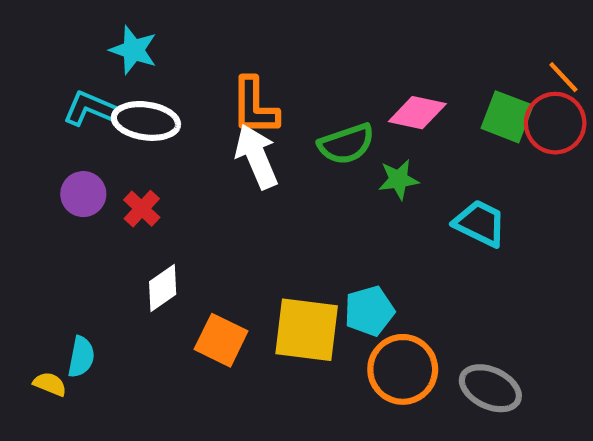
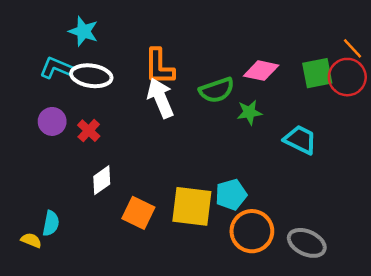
green square: (507, 117) -> (317, 73), turned -32

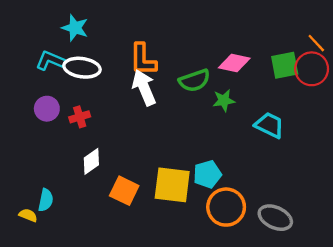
red cross: (89, 131) -> (80, 117), turned 30

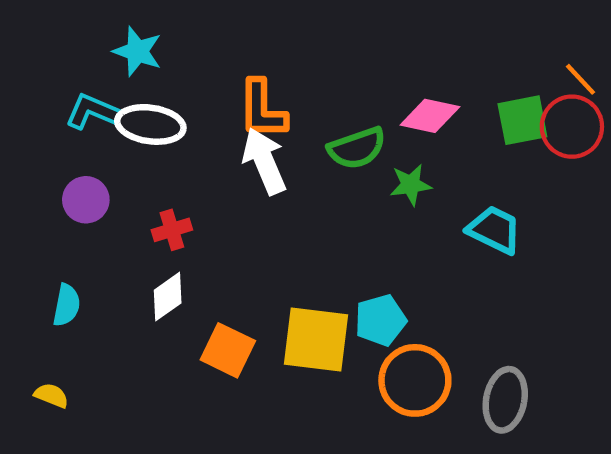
red cross: (80, 117) -> (172, 230), moved
cyan semicircle: (46, 200) -> (66, 305), moved
gray ellipse: (275, 218) -> (505, 400), turned 76

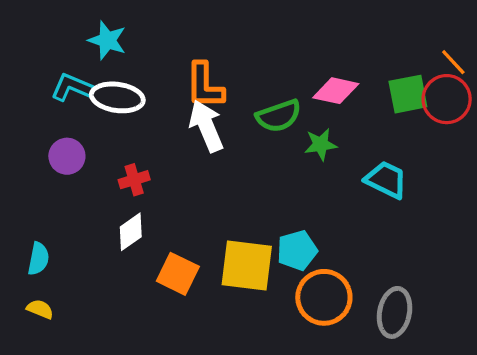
cyan semicircle: (66, 305) -> (38, 259), moved

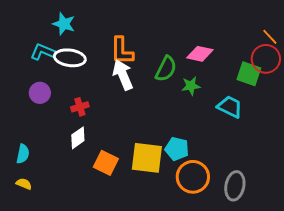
green square: (408, 94) -> (249, 74), moved, turned 30
green semicircle: (279, 116) -> (166, 69), turned -44
cyan pentagon: (297, 250) -> (177, 149), turned 30

